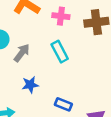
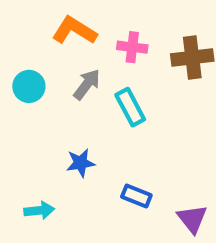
gray arrow: (22, 53) -> (87, 84), moved

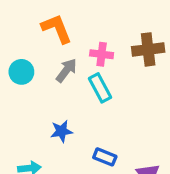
orange L-shape: (74, 31) -> (57, 29), turned 36
pink cross: (132, 47) -> (102, 54), moved

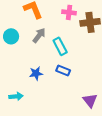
pink cross: (102, 54) -> (69, 12), moved
blue rectangle: (105, 157) -> (63, 70), moved

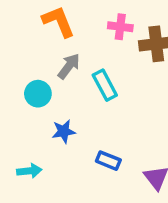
cyan circle: (11, 36) -> (38, 94), moved
blue rectangle: (63, 70) -> (108, 161), moved

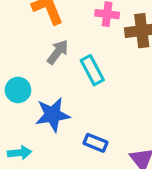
cyan circle: (38, 94) -> (18, 90), moved
blue star: (64, 131) -> (53, 115), size x1.5

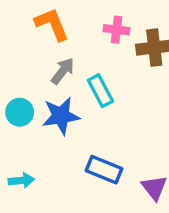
blue star: (53, 115) -> (61, 116), moved
blue rectangle: (96, 143) -> (104, 170), size x1.4

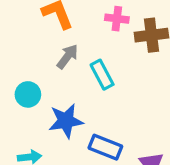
blue star: (61, 116) -> (66, 121), moved

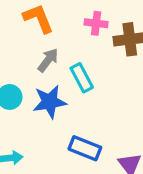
blue star: (66, 121) -> (50, 102), moved

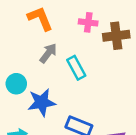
blue star: (50, 102) -> (42, 102), moved

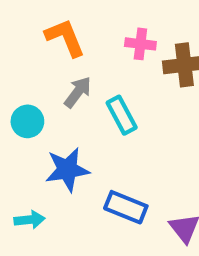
cyan circle: (16, 84) -> (27, 121), moved

